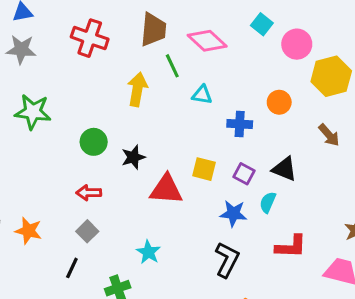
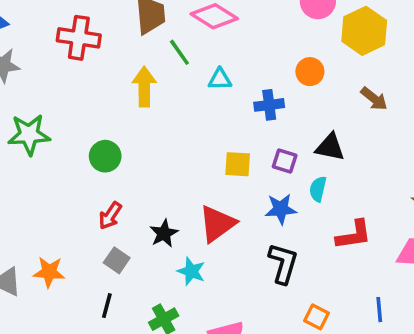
black star: (133, 157) -> (164, 233), moved
red triangle: (166, 189) -> (217, 224), moved, turned -30
red arrow: (89, 193) -> (110, 216), turned -45

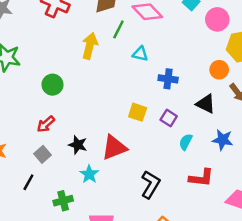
green line: (179, 52) -> (118, 29), turned 48
orange circle: (310, 72) -> (219, 70), moved
black triangle: (330, 147) -> (206, 104), moved
blue star: (281, 209) -> (223, 140), moved
black star: (164, 233) -> (78, 145), turned 30

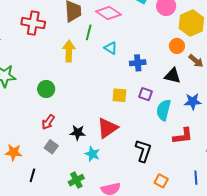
cyan triangle: (140, 54) -> (111, 48), turned 32
cyan semicircle: (186, 142) -> (164, 110), size x1.5
black line: (28, 182) -> (32, 175), moved

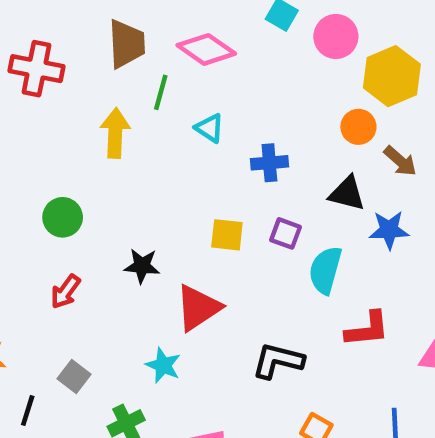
blue star: (193, 101) -> (389, 230), moved
black star: (78, 133) -> (142, 266), moved
gray square: (51, 147) -> (74, 377), moved
black L-shape: (143, 151) -> (278, 361), turned -95

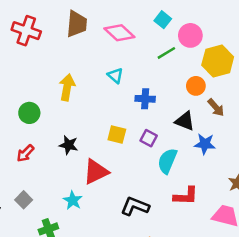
green line: (161, 92) -> (166, 53), moved, turned 36
yellow arrow: (115, 133) -> (67, 87), moved

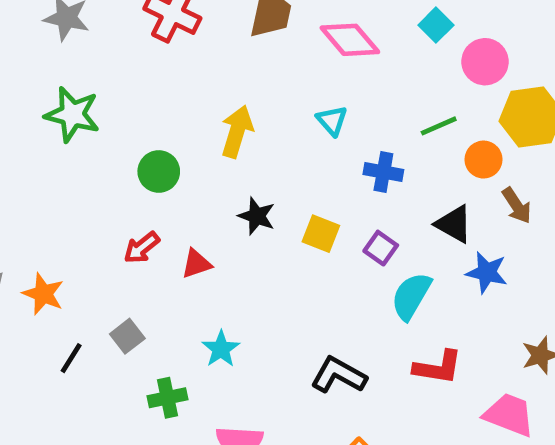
green line: (166, 53) -> (439, 126), moved
black star: (69, 145) -> (257, 216), moved
red triangle: (96, 172) -> (196, 264), moved, size x0.6

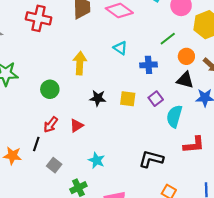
orange circle: (483, 160) -> (186, 56), moved
purple square: (381, 248) -> (156, 99), turned 32
black line: (71, 358) -> (36, 144), moved

